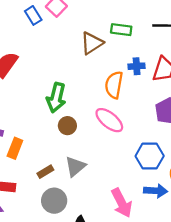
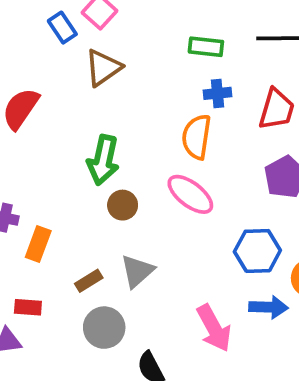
brown triangle: (92, 43) -> (103, 68), moved
blue cross: (137, 66) -> (218, 93), moved

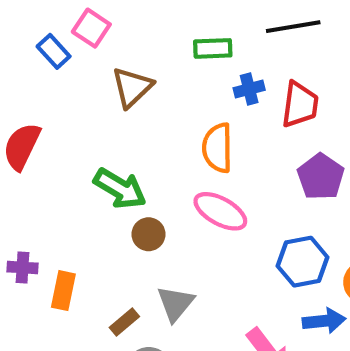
brown triangle: (103, 68) -> (132, 87), moved
blue cross: (218, 93) -> (249, 89), moved
green arrow: (103, 160) -> (120, 189), turned -63

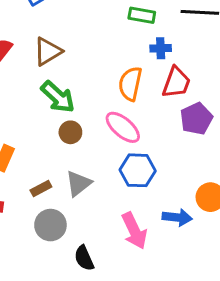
brown triangle: (132, 87) -> (48, 51), moved
red trapezoid: (300, 105) -> (176, 82), moved
blue hexagon: (303, 262) -> (138, 170), moved

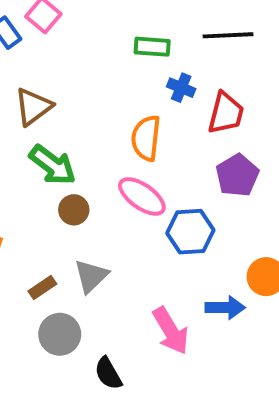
blue cross: (161, 48) -> (181, 88), turned 30
red trapezoid: (176, 82) -> (226, 113), moved
blue hexagon: (138, 170) -> (190, 232), moved

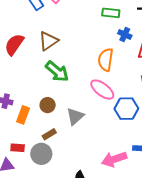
brown circle: (74, 210) -> (48, 105), moved
gray triangle: (91, 276) -> (75, 116), moved
pink arrow: (171, 331) -> (114, 159), turned 100
gray circle: (60, 334) -> (41, 154), moved

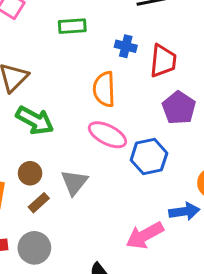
green rectangle: (111, 13) -> (72, 26), moved
brown rectangle: (49, 134) -> (39, 203), moved

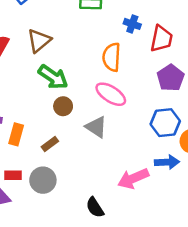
blue hexagon: (149, 157) -> (165, 123), moved
brown circle: (30, 173) -> (63, 106), moved
gray triangle: (74, 182) -> (96, 127), moved, turned -40

